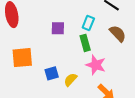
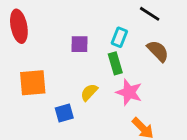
blue square: (52, 73) -> (64, 113), moved
yellow semicircle: (70, 80) -> (89, 92), moved

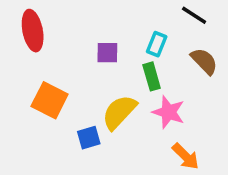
orange square: (33, 83) -> (50, 100), turned 32
yellow semicircle: (89, 92) -> (119, 112), size x1.6

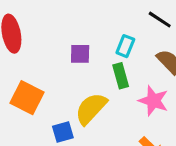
pink star: (169, 112) -> (153, 101), moved

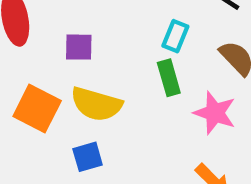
purple square: (80, 54) -> (79, 47), moved
yellow semicircle: (91, 109) -> (96, 104), moved, turned -117

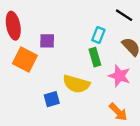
yellow semicircle: (96, 104) -> (76, 84), moved
orange square: (37, 109) -> (25, 59), moved

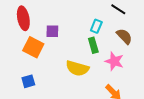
blue square: (52, 99) -> (28, 81), moved

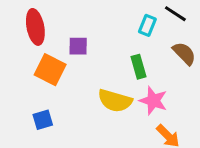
cyan rectangle: (96, 26) -> (147, 25), moved
pink star: (114, 61) -> (153, 101), moved

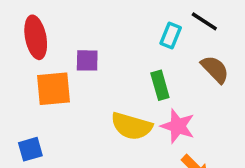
orange square: (50, 70) -> (53, 89), turned -32
blue square: (43, 120) -> (30, 149), moved

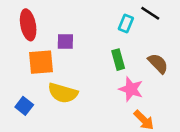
brown semicircle: (215, 69) -> (158, 63), moved
yellow semicircle: (132, 126) -> (63, 93), moved
blue square: (30, 149) -> (24, 106), turned -36

